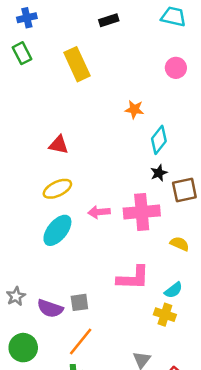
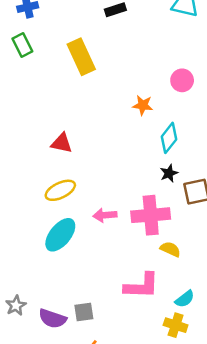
pink circle: (176, 68) -> (182, 80), moved
yellow semicircle: (180, 244) -> (170, 249), moved

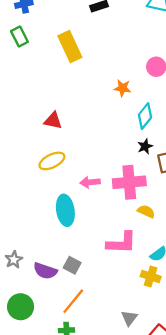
cyan ellipse: (60, 235) -> (65, 210), moved, turned -48
gray square: (84, 312) -> (72, 265), turned 36

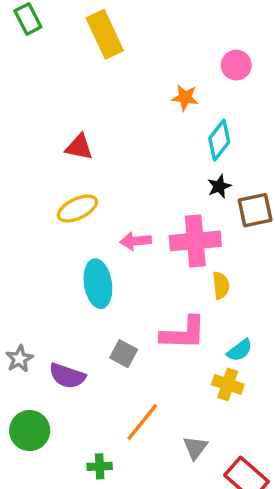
yellow semicircle: (146, 211) -> (221, 285), turned 60
gray square: (72, 265) -> (124, 354), moved
orange line: (73, 301) -> (142, 422), moved

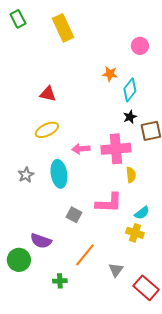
orange star: (185, 98) -> (110, 74), moved
gray star: (19, 359) -> (26, 175), moved
purple semicircle: (67, 376) -> (41, 241), moved

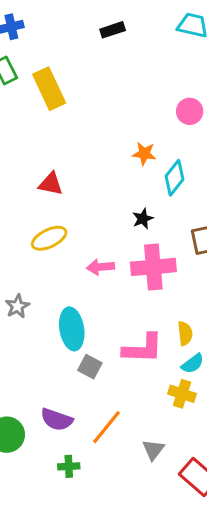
yellow rectangle: (63, 28) -> (49, 89), moved
black star: (130, 117) -> (143, 219), moved
cyan ellipse: (59, 174) -> (72, 329), moved
yellow semicircle: (131, 175) -> (185, 333), moved
purple semicircle: (41, 241) -> (57, 420), moved

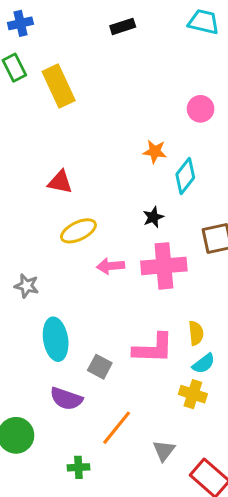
yellow ellipse: (49, 238) -> (78, 231), moved
gray star: (17, 306) -> (27, 286), moved, turned -30
cyan ellipse: (72, 329) -> (56, 339), moved
purple semicircle: (57, 420) -> (66, 399), moved

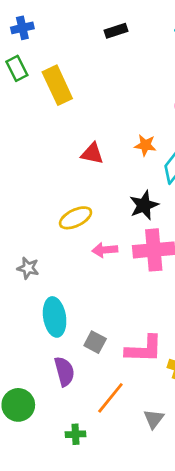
red triangle: (60, 182) -> (92, 154), moved
black star: (153, 217) -> (144, 205), size x1.5
pink L-shape: (153, 348) -> (144, 349), moved
purple semicircle: (66, 399) -> (64, 371), turned -124

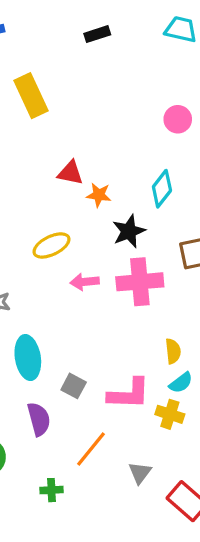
orange star: (145, 145) -> (99, 195), moved

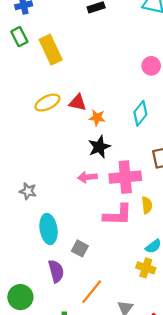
black star: (129, 231) -> (99, 147), moved
yellow ellipse: (51, 245) -> (47, 103), moved
yellow semicircle: (173, 351) -> (147, 205), moved
pink L-shape: (129, 394) -> (118, 215), moved

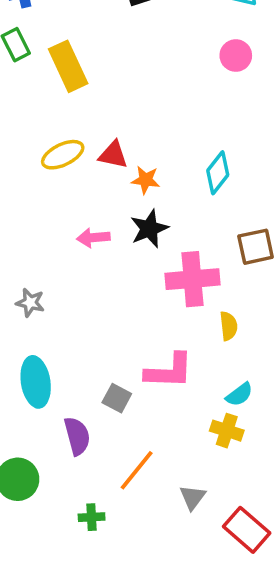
pink circle: (151, 66) -> (236, 56), moved
pink arrow: (87, 177) -> (93, 238), moved
pink L-shape: (118, 215) -> (169, 371), moved
cyan ellipse: (49, 229) -> (36, 382), moved

